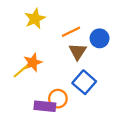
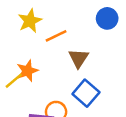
orange line: (71, 32) -> (56, 36), moved
blue circle: (100, 38) -> (107, 18), moved

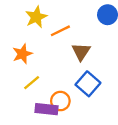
orange star: (27, 71) -> (22, 54), moved
yellow line: (14, 81) -> (32, 83), moved

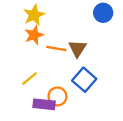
orange line: (60, 31) -> (56, 48), moved, turned 36
orange star: (22, 54) -> (34, 35), moved

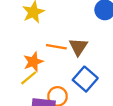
orange star: (34, 35) -> (33, 62), moved

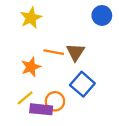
yellow line: (29, 78) -> (25, 98), moved

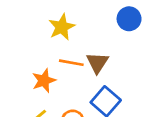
yellow star: (31, 18) -> (62, 27), moved

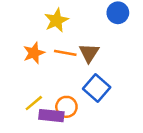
orange star: (44, 81) -> (34, 53), moved

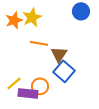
orange star: (34, 53) -> (14, 20), moved
brown triangle: (89, 53) -> (59, 54), moved

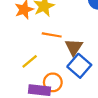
yellow line: (14, 83) -> (30, 61), moved

